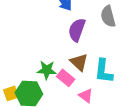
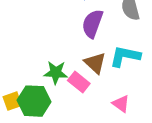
cyan L-shape: (104, 71) -> (125, 56), moved, turned 95
pink triangle: (86, 96) -> (121, 104), moved

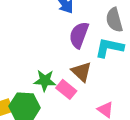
cyan L-shape: (125, 56) -> (109, 48), moved

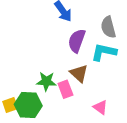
pink rectangle: (66, 89) -> (65, 89), turned 30

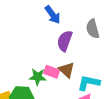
cyan L-shape: (104, 52) -> (89, 83), moved
pink rectangle: (65, 89) -> (52, 72), moved, turned -49

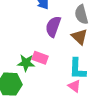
brown triangle: (67, 70) -> (79, 37), moved
cyan L-shape: (89, 83) -> (77, 69), turned -100

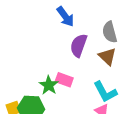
green star: (26, 63) -> (49, 85), turned 30
cyan L-shape: (77, 69) -> (105, 92), turned -30

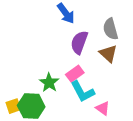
pink rectangle: (64, 80) -> (75, 74), moved, turned -56
cyan L-shape: (105, 92) -> (83, 92), moved

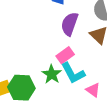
green star: (49, 83) -> (52, 74), moved

